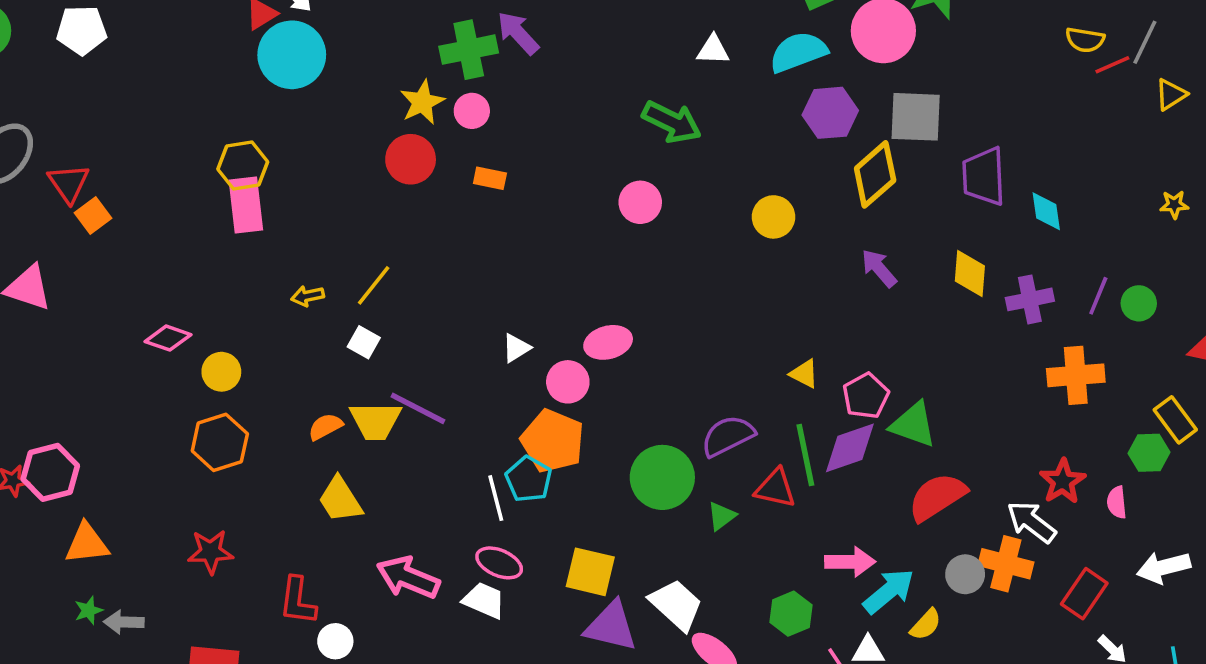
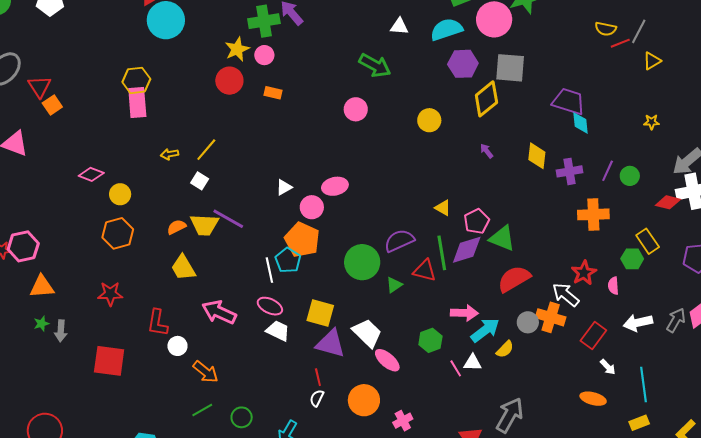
purple trapezoid: (984, 176) -> (569, 101), moved, turned 108
purple arrow: (879, 268) -> (487, 151), size x0.7
white trapezoid: (484, 600) -> (278, 331), moved
gray arrow: (124, 622) -> (61, 331), turned -90

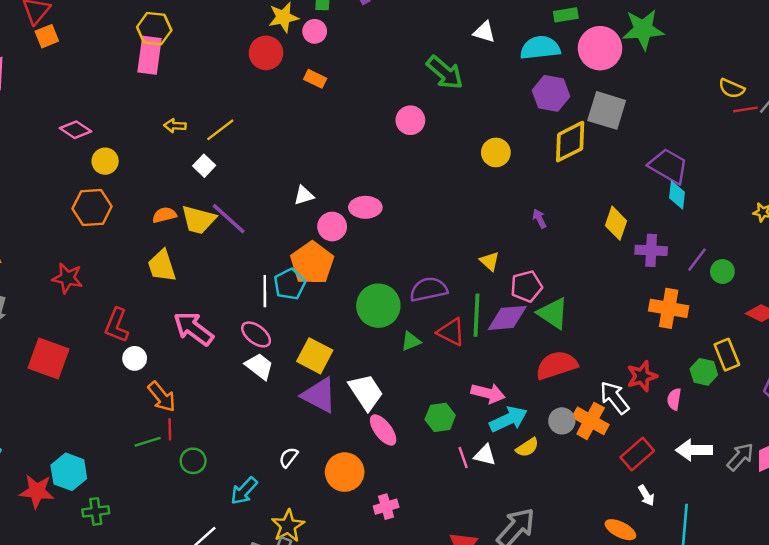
purple arrow: (487, 151) -> (539, 219), moved
red line: (318, 377) -> (170, 429), moved

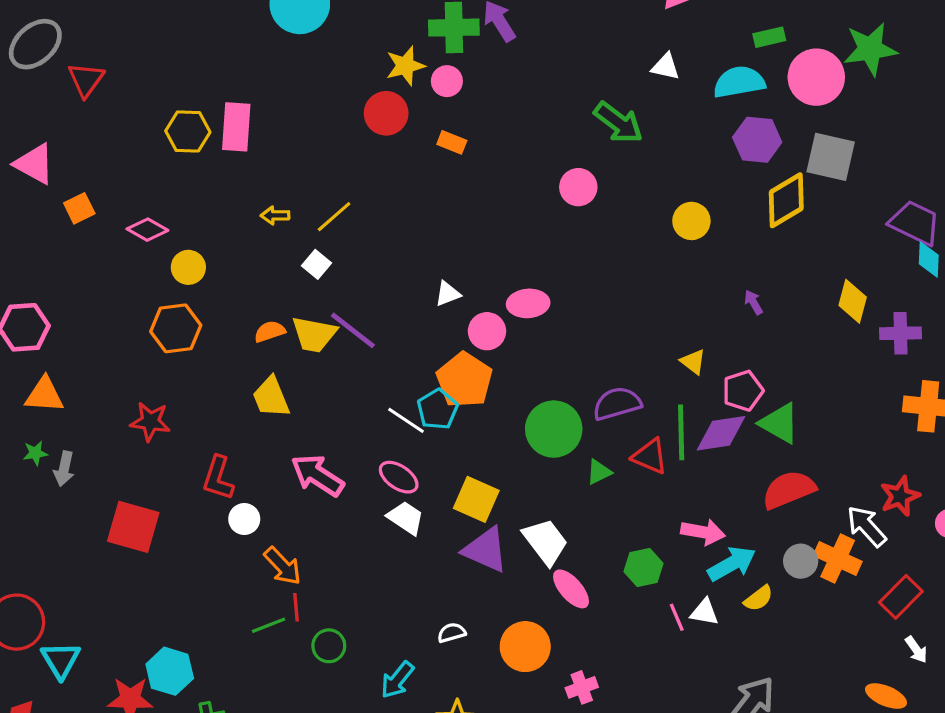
yellow hexagon: (154, 29) -> (188, 131), moved
orange square: (47, 36) -> (79, 208), moved
white line: (265, 291) -> (406, 420), turned -52
white semicircle: (288, 457) -> (452, 633), turned 40

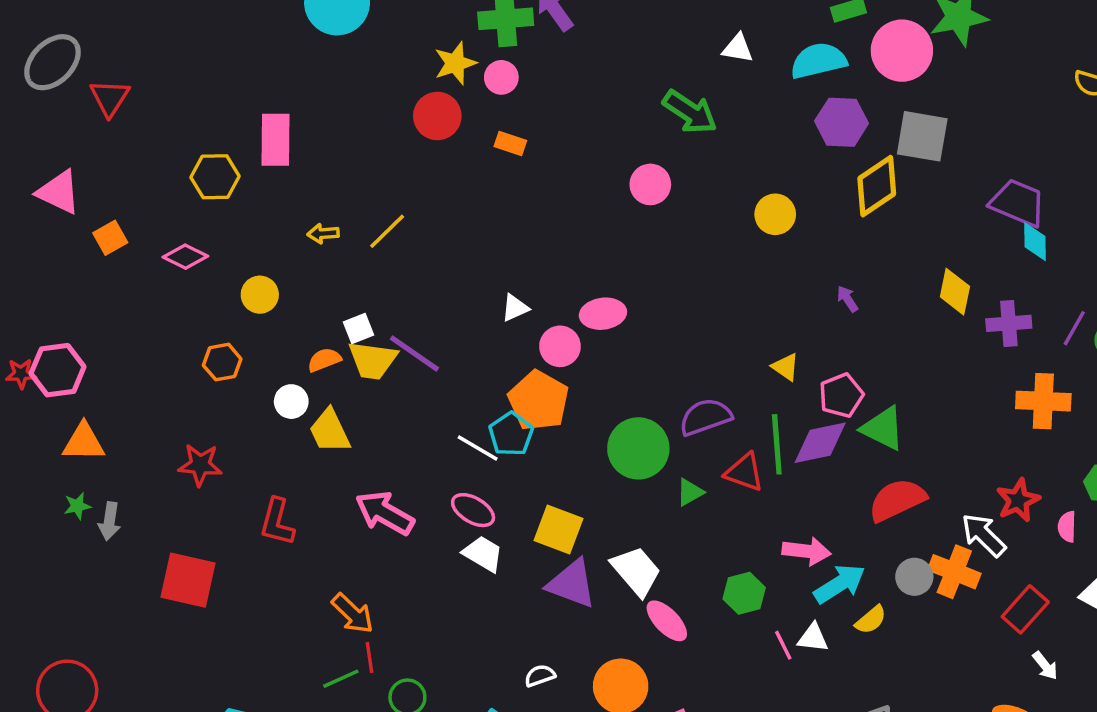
yellow hexagon: (188, 131) -> (215, 177), moved
white square: (316, 264) -> (359, 329), moved, turned 32
yellow circle: (188, 267) -> (260, 295), moved
orange hexagon: (176, 328) -> (222, 362), size x0.7
white circle: (244, 519) -> (291, 402), moved

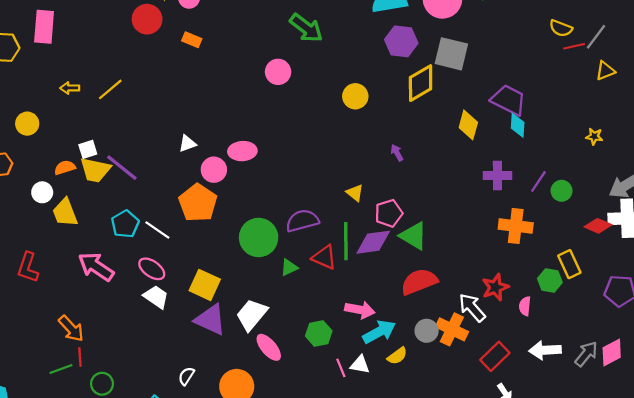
yellow diamond: (955, 292) -> (468, 125), moved
cyan pentagon: (511, 434) -> (125, 224), moved
white trapezoid: (636, 571) -> (252, 315), turned -104
white semicircle: (540, 676) -> (186, 376), turned -42

